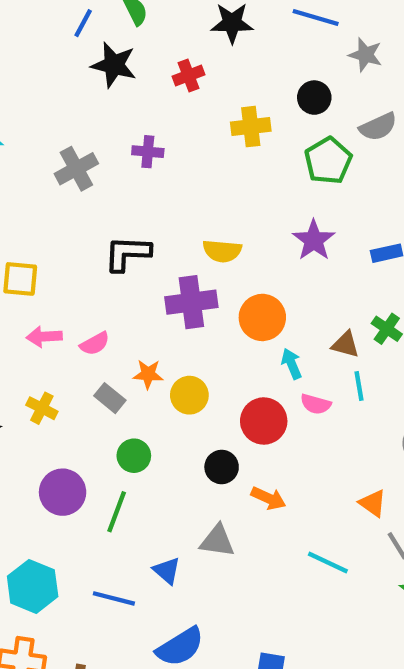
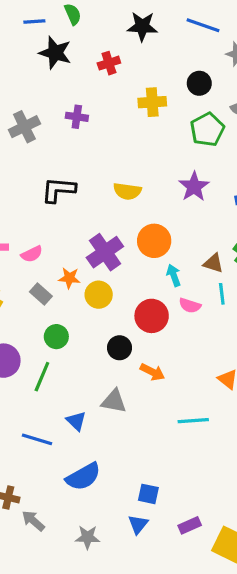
blue line: (83, 23) -> (34, 21), turned 55
purple cross: (191, 302) -> (105, 252), moved, turned -30
cyan line: (328, 563) -> (193, 421), turned -32

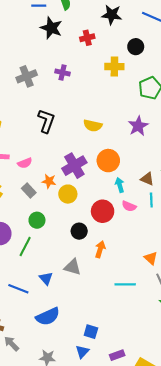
black circle: (199, 83) -> (136, 47), moved
black L-shape: (59, 190) -> (46, 121), turned 100
orange arrow: (152, 372) -> (100, 249), turned -105

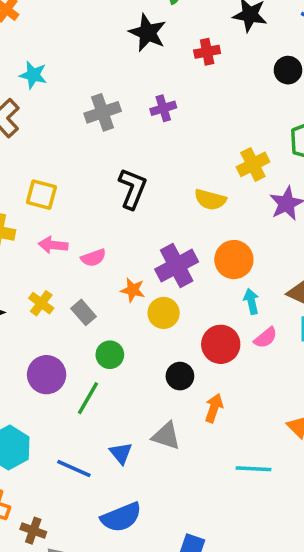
yellow cross: (114, 67) -> (253, 164), moved, turned -30
purple cross: (63, 72) -> (163, 108), turned -32
gray rectangle: (29, 191) -> (84, 312), moved
pink semicircle: (129, 206) -> (266, 338), turned -64

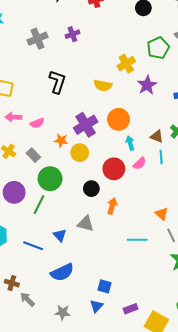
green circle: (110, 355) -> (50, 179), size x1.5

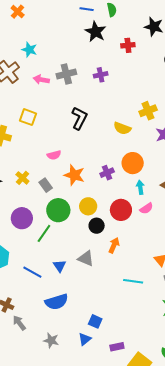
pink arrow: (13, 117) -> (41, 80), moved
purple cross: (86, 125) -> (107, 173), moved, size x0.6
orange star: (61, 140) -> (74, 175), size x1.5
yellow circle: (80, 153) -> (88, 206), moved

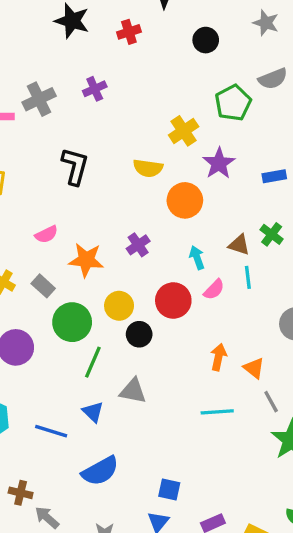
orange circle: (133, 163) -> (185, 200), moved
green line: (44, 233) -> (93, 362), moved
orange arrow: (114, 245) -> (218, 357), moved

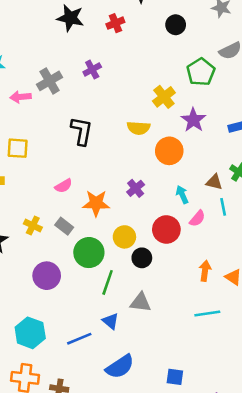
blue line: (51, 431) -> (79, 339), turned -35

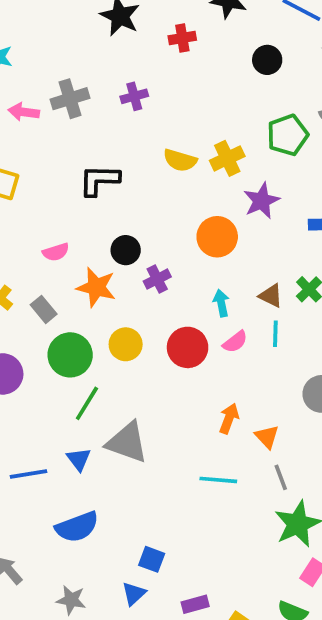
yellow semicircle: (139, 128) -> (180, 160), moved
black L-shape: (82, 131) -> (99, 180), turned -112
black circle: (142, 258) -> (126, 250), moved
gray triangle: (140, 302) -> (127, 442), size x1.4

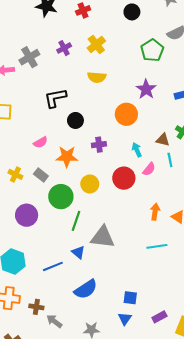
yellow cross: (227, 158) -> (96, 45), moved
black circle: (126, 250) -> (75, 120), moved
purple cross: (157, 279) -> (99, 145), turned 32

